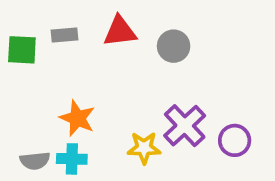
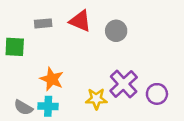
red triangle: (120, 31) -> (80, 21), turned 30
green square: (22, 50) -> (15, 47), moved
gray semicircle: (35, 161) -> (23, 107), turned 36

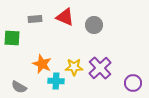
purple circle: (157, 94) -> (133, 83), moved
yellow star: (96, 99) -> (74, 67), moved
cyan cross: (48, 106) -> (56, 81), moved

